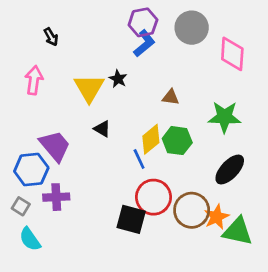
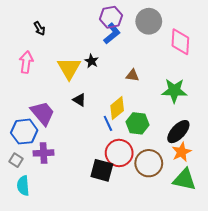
green hexagon: (177, 141) -> (138, 123), moved
orange star: (217, 217) -> (181, 152), moved
cyan semicircle: (30, 239) -> (23, 186), turned 30

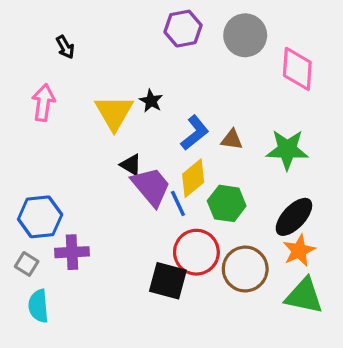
blue L-shape: (112, 33) -> (195, 133), moved
brown triangle: (132, 75) -> (232, 140), moved
purple trapezoid: (43, 113) -> (151, 187), moved

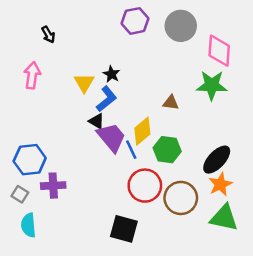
yellow triangle: (114, 113) -> (84, 83), size x0.7
blue L-shape: (195, 133) -> (106, 99), moved
green star: (287, 150) -> (212, 85), moved
black square: (168, 281) -> (124, 229), moved

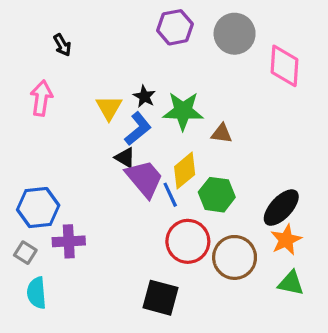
green star: (212, 85) -> (183, 111), moved
green triangle: (224, 218) -> (291, 283), size x0.7

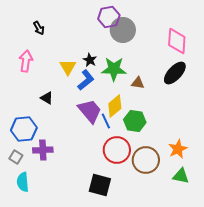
gray circle: (235, 34) -> (123, 30), moved
black triangle: (125, 158) -> (47, 98), moved
black ellipse: (281, 208) -> (175, 73), moved

